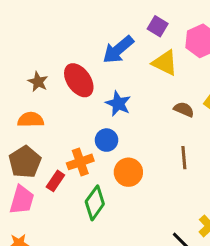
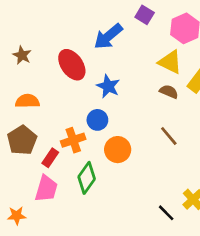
yellow triangle: (165, 63) -> (170, 62), moved
brown star: (38, 82) -> (22, 55), moved
brown line: (184, 158) -> (169, 136), turned -35
pink trapezoid: (22, 200) -> (46, 189), moved

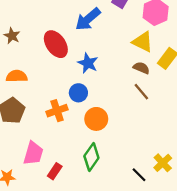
brown line: (169, 136) -> (141, 92), moved
red rectangle: (50, 158) -> (55, 171), moved
green diamond: (87, 178) -> (91, 157), moved

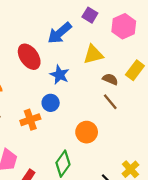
yellow triangle: (143, 42) -> (93, 54), moved, turned -40
orange circle: (96, 119) -> (87, 132), moved

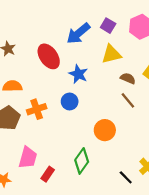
purple square: (90, 15) -> (108, 26), moved
orange cross: (30, 120) -> (37, 109), moved

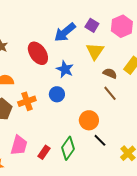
yellow triangle: (111, 54) -> (95, 51), turned -42
red rectangle: (48, 174) -> (44, 152), moved
black line: (126, 177) -> (100, 140), moved

